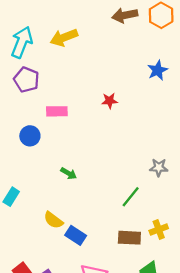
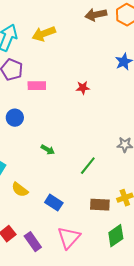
pink rectangle: (57, 111) -> (37, 86), moved
green line: (131, 197) -> (88, 166), moved
yellow semicircle: (53, 220) -> (20, 190), moved

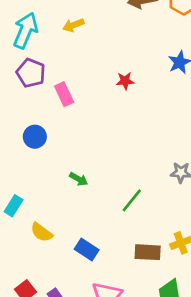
yellow arrow: (44, 34) -> (73, 25), size x0.7
pink rectangle: (37, 86) -> (64, 94), turned 66
red star: (83, 88) -> (125, 81), moved

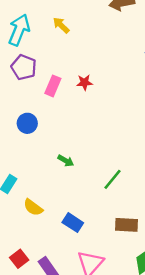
yellow arrow: (73, 25) -> (61, 25), turned 66
red star: (125, 81) -> (84, 82), moved
pink rectangle: (64, 94) -> (53, 86), turned 48

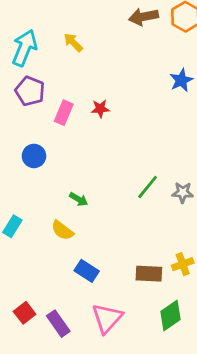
green line: (112, 179) -> (148, 187), moved
yellow semicircle: (33, 207) -> (62, 230), moved

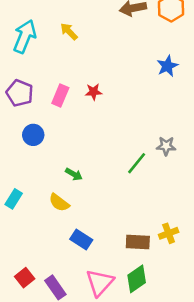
purple pentagon: (30, 91) -> (20, 93), moved
gray star: (183, 192) -> (166, 146), moved
green diamond: (171, 315) -> (137, 279), moved

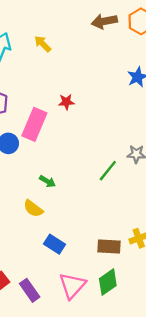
pink rectangle: (60, 96) -> (34, 124), moved, size x1.5

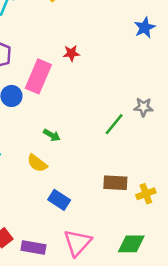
brown rectangle: (109, 246) -> (115, 183), moved
green diamond: (108, 282) -> (131, 244), moved, turned 36
purple rectangle: (30, 290) -> (33, 248), turned -45

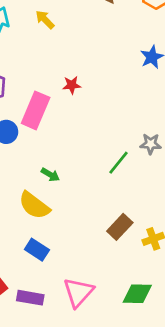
yellow semicircle: (37, 163) -> (34, 205), size x1.4
brown rectangle: (115, 183) -> (120, 227), turned -50
blue rectangle: (59, 200) -> (37, 250), moved

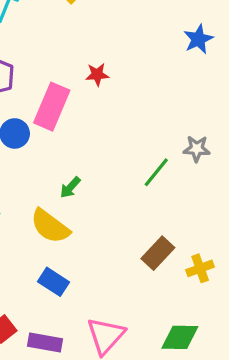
green arrow: (50, 175) -> (70, 187), turned 102

